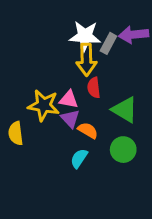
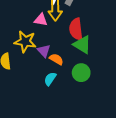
red semicircle: (94, 88) -> (76, 29), moved, size x1.5
pink triangle: (69, 99) -> (41, 20), moved

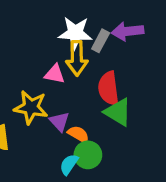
green circle: (81, 73) -> (88, 155), moved

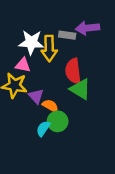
white star: (75, 33) -> (31, 42), moved
gray rectangle: (101, 41) -> (67, 35), turned 70
pink triangle: (55, 74) -> (23, 65), moved

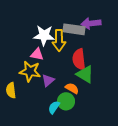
gray rectangle: (67, 35) -> (74, 29), size x1.5
purple triangle: (36, 96) -> (48, 80), turned 32
orange semicircle: (50, 106) -> (72, 88), moved

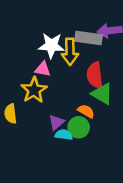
yellow star: (30, 71) -> (34, 90), turned 30
purple triangle: (48, 80) -> (56, 122), moved
cyan semicircle: (54, 107) -> (64, 135), turned 64

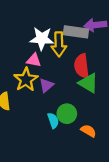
orange semicircle: (86, 111) -> (88, 131), moved
purple triangle: (56, 122) -> (46, 85), moved
cyan semicircle: (64, 135) -> (53, 121), turned 63

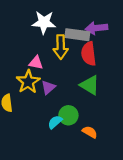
white star: (42, 39) -> (44, 22), moved
red semicircle: (82, 66) -> (89, 54), moved
cyan semicircle: (53, 121) -> (55, 122), turned -112

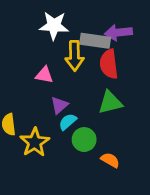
yellow star: (28, 82) -> (35, 142), moved
green triangle: (90, 85) -> (110, 102), turned -45
cyan semicircle: (55, 122) -> (68, 122), moved

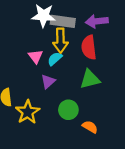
gray rectangle: (95, 41) -> (63, 21), moved
pink triangle: (44, 75) -> (36, 56), turned 42
cyan semicircle: (68, 122) -> (55, 59), moved

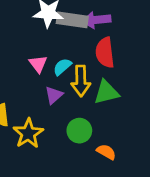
purple arrow: (97, 21) -> (96, 20), moved
yellow arrow: (60, 41) -> (81, 81), moved

